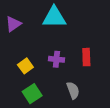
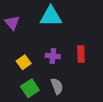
purple triangle: (13, 24) -> (12, 23), turned -35
gray semicircle: (73, 90) -> (57, 86), moved

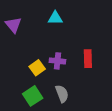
cyan triangle: (51, 16) -> (55, 18), size x0.6
yellow square: (24, 62) -> (37, 68), moved

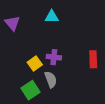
red rectangle: (88, 59) -> (93, 59), moved
gray semicircle: (62, 94) -> (51, 79), moved

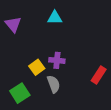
red rectangle: (93, 59) -> (99, 75), moved, turned 35
green square: (30, 90) -> (20, 93), moved

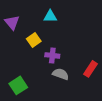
yellow square: (37, 67) -> (34, 40), moved
gray semicircle: (54, 84) -> (61, 74), moved, turned -49

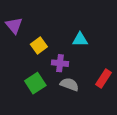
cyan triangle: (50, 16) -> (80, 40), moved
green square: (18, 85) -> (35, 83), moved

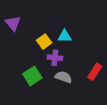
cyan triangle: (80, 40) -> (65, 36), moved
yellow square: (39, 46) -> (44, 42), moved

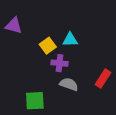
purple triangle: (13, 23) -> (14, 26), turned -35
green square: (32, 76) -> (35, 101), moved, turned 30

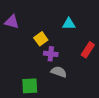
cyan triangle: (70, 40) -> (69, 24), moved
red rectangle: (103, 78) -> (88, 50), moved

